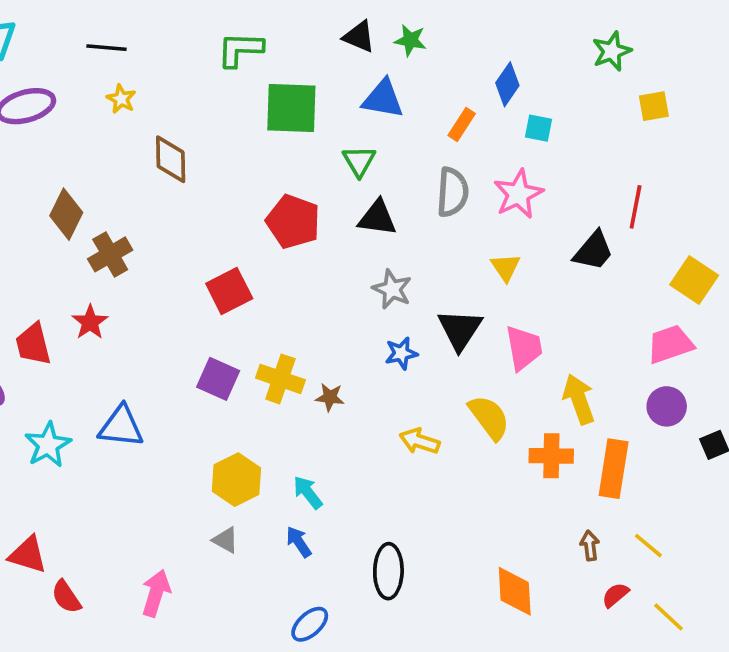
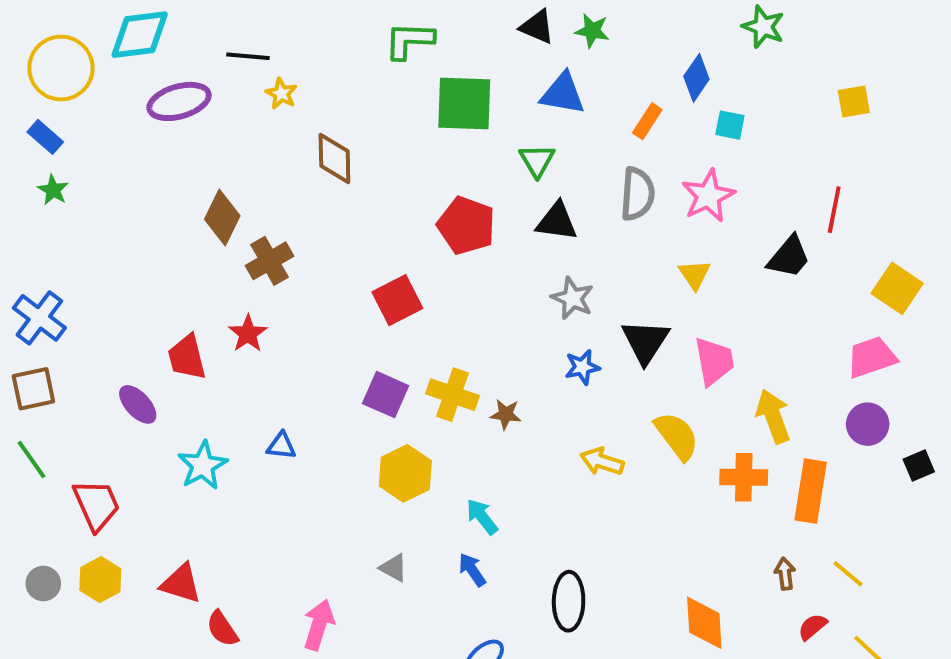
black line: (106, 48) -> (248, 56), moved
green star: (612, 51) -> (763, 27), moved, turned -30
blue triangle: (121, 427) -> (281, 446), size x0.6
yellow hexagon: (236, 480) -> (405, 473), moved

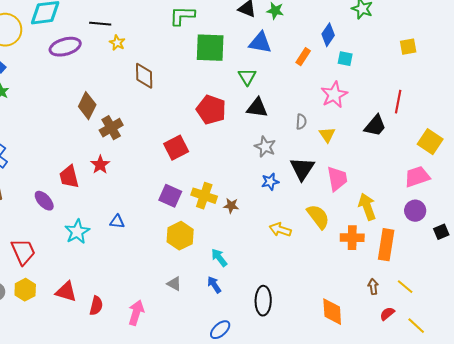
gray semicircle: (637, 194) -> (301, 122), moved, size x0.6
red semicircle: (222, 629) -> (96, 306), moved, turned -132

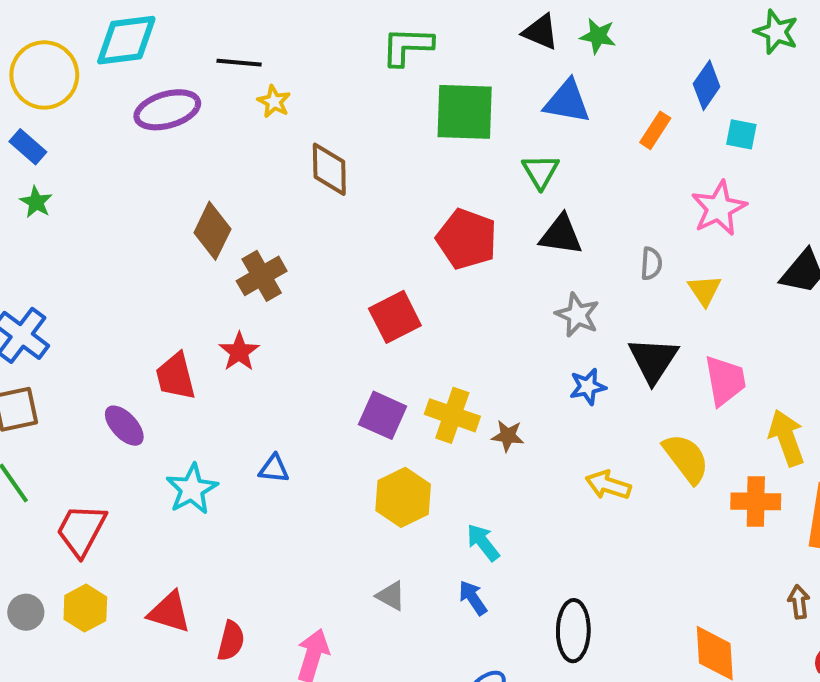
red trapezoid: (23, 252) -> (81, 530), turned -128

